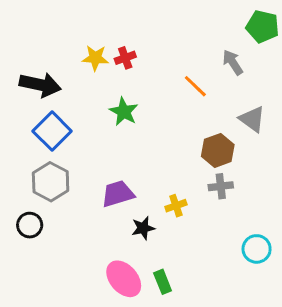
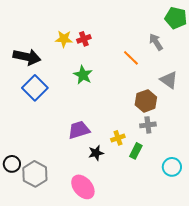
gray hexagon: (51, 182) -> (35, 174), moved
black circle: (30, 225) -> (12, 164), moved
green rectangle: (163, 282) -> (136, 151), moved, turned 49

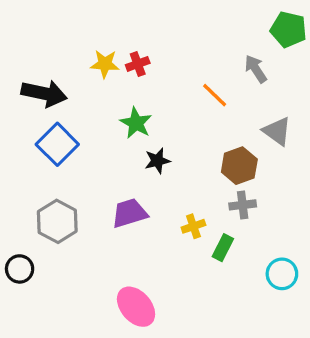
black star: (96, 153) -> (157, 161), moved
gray hexagon: (35, 174) -> (57, 221), moved

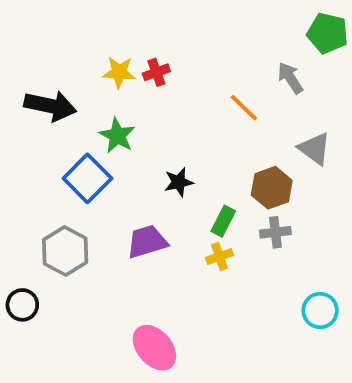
green star: (136, 123) -> (117, 136), moved
blue square: (57, 144) -> (87, 178), moved
green rectangle: (223, 248) -> (223, 221), moved

